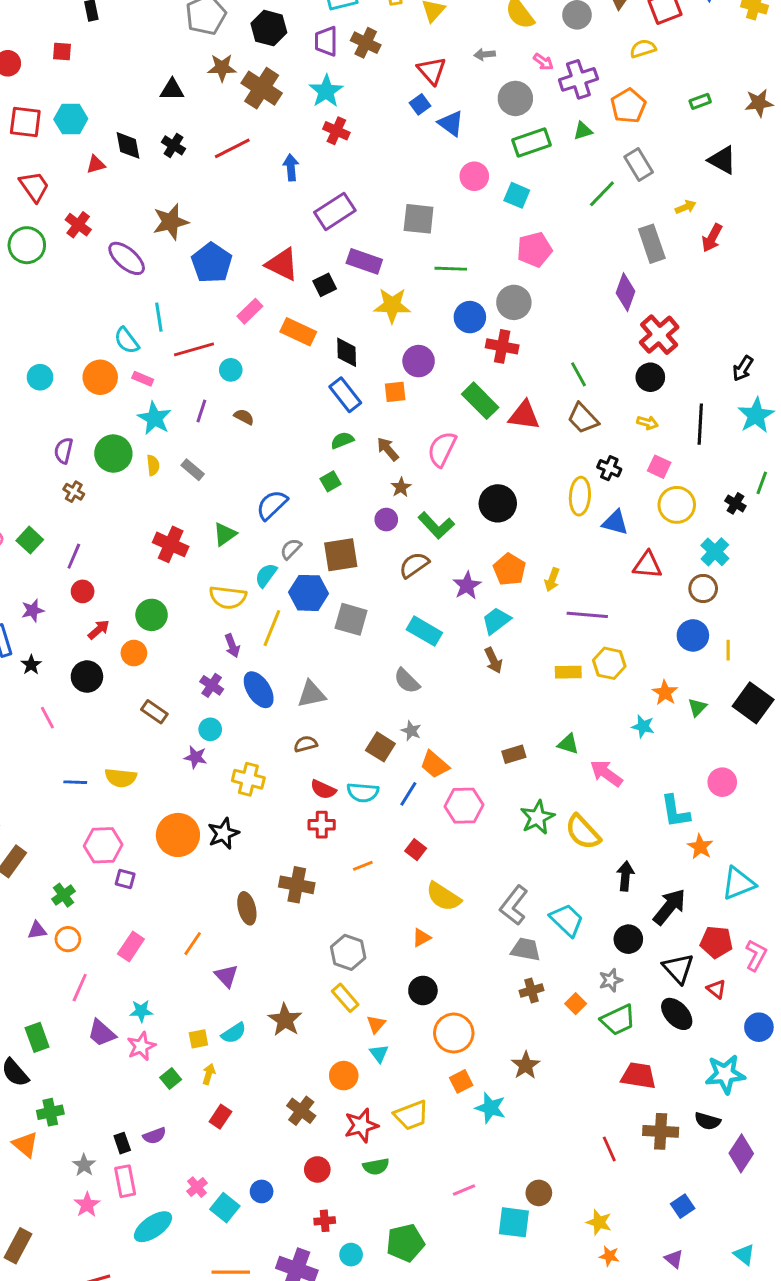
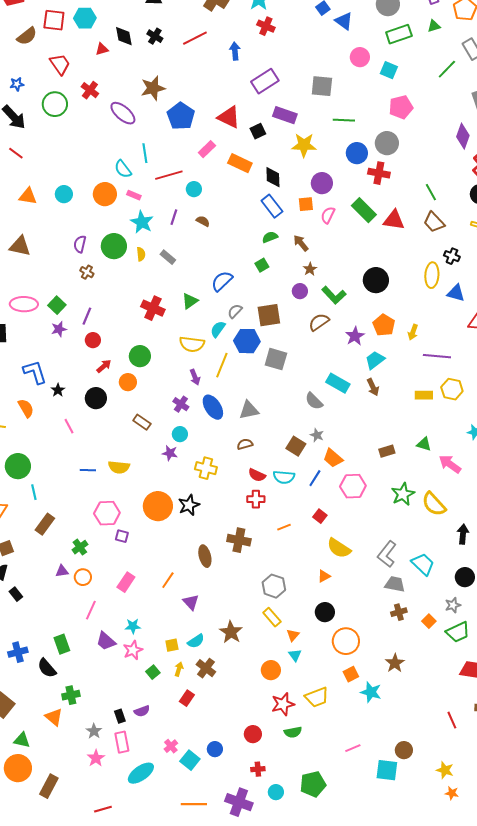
pink semicircle: (442, 449) -> (328, 215), moved, size x0.7
purple star: (33, 610) -> (59, 329), moved
cyan rectangle: (424, 631) -> (338, 383), moved
brown cross: (301, 1111) -> (206, 668), moved

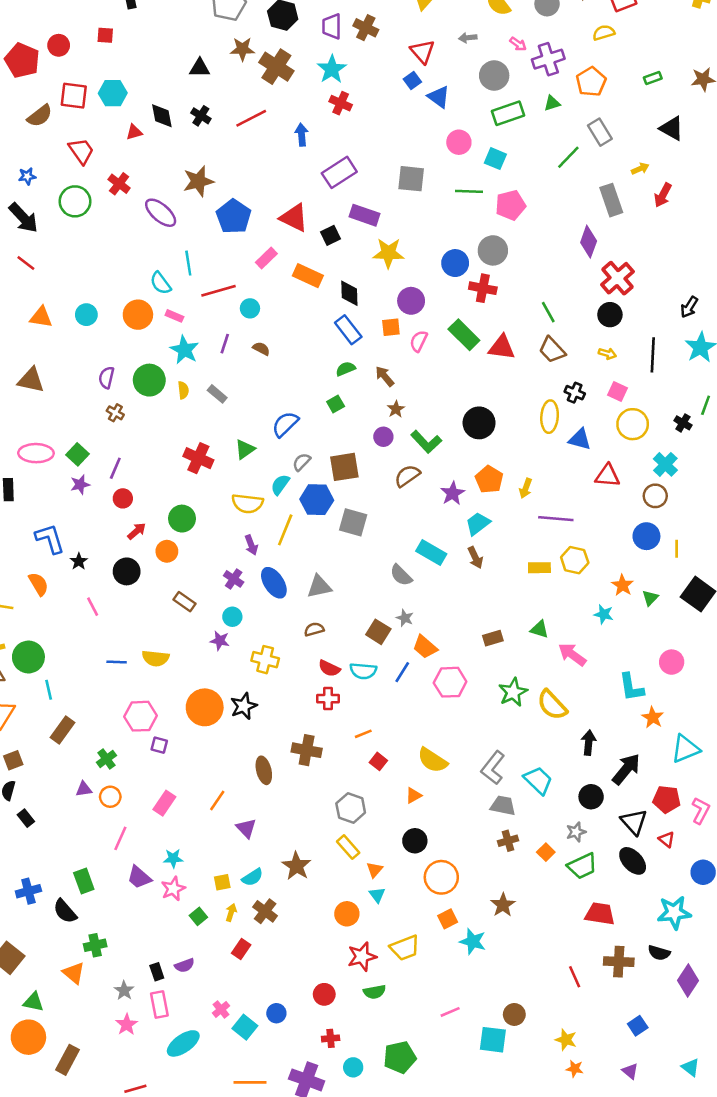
green line: (344, 120) -> (469, 191), moved
red square: (320, 516) -> (378, 761), moved

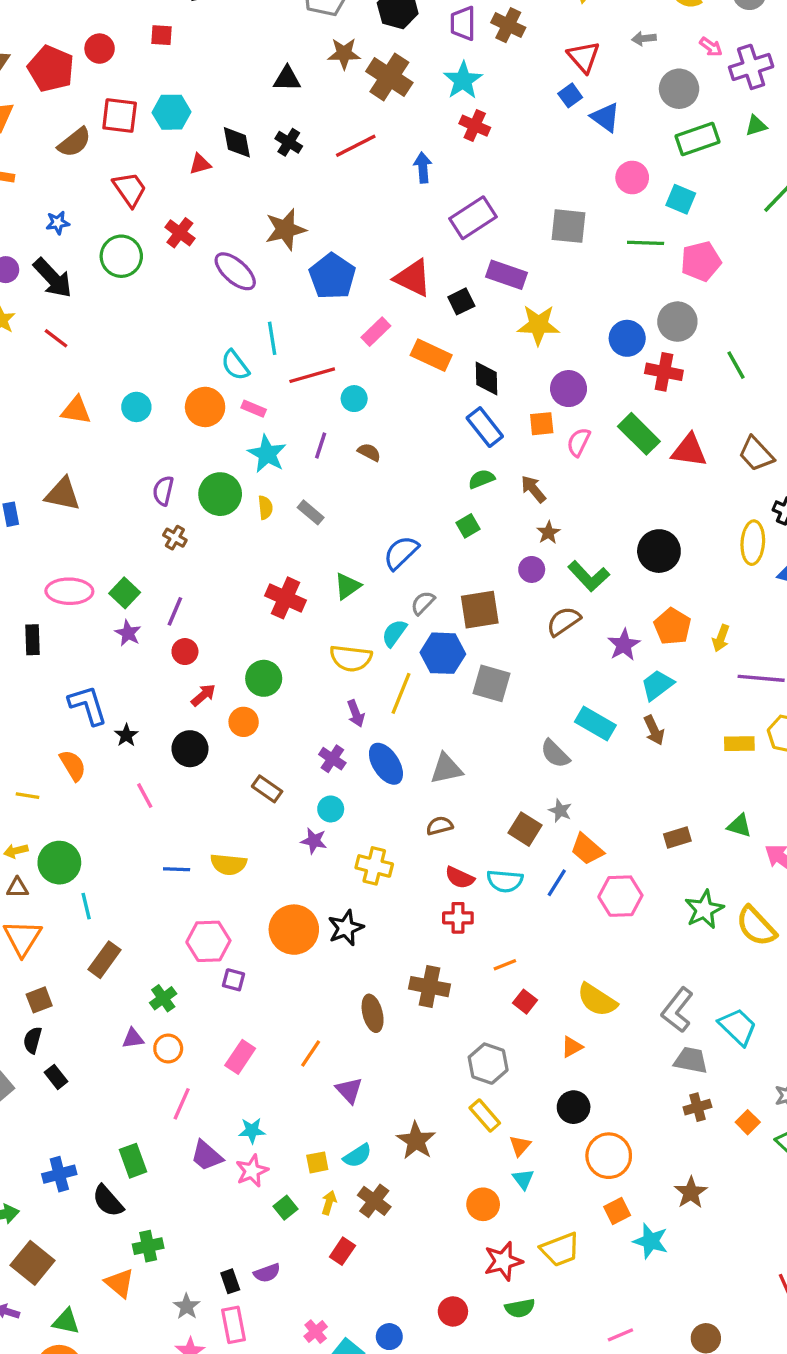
green line: (548, 312) -> (736, 365), moved
purple star: (80, 485) -> (128, 633), turned -30

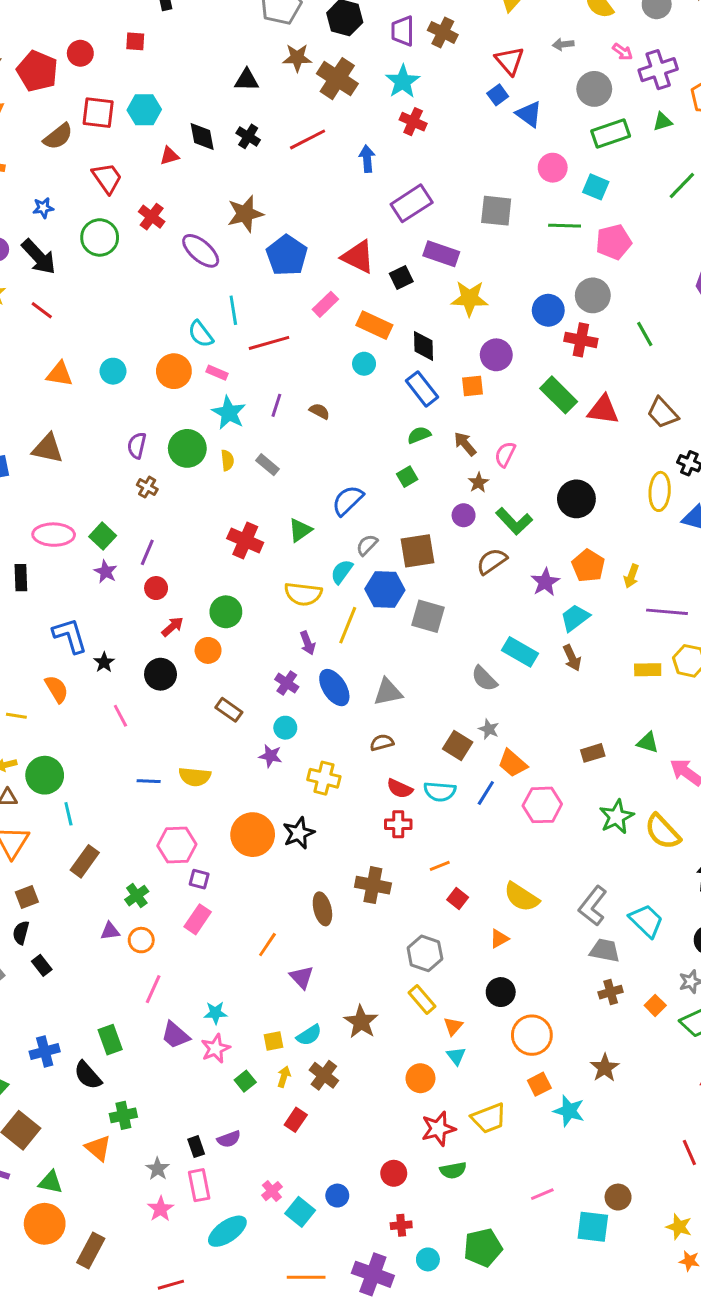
cyan circle: (354, 399) -> (364, 364), moved
pink semicircle: (579, 442) -> (505, 454), moved
pink rectangle: (240, 1057) -> (198, 919), moved

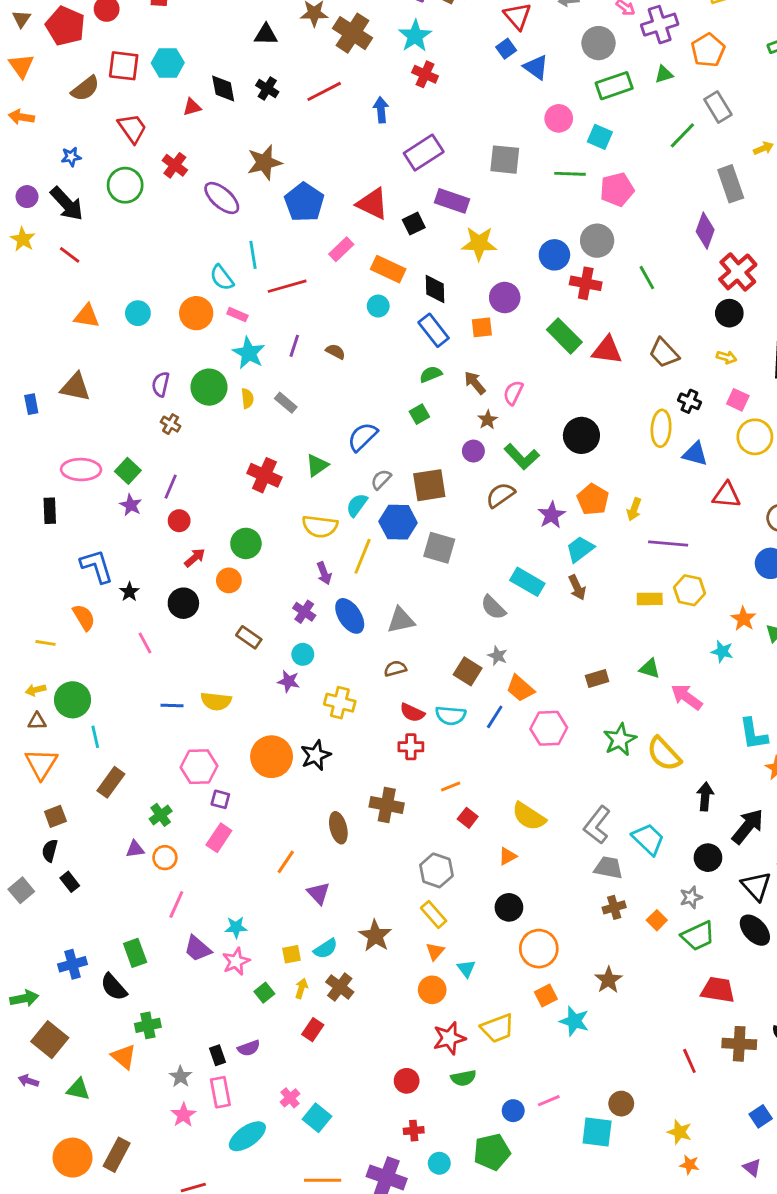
orange triangle: (453, 1026) -> (435, 951), moved
blue circle: (337, 1196) -> (513, 1111), moved
orange circle: (45, 1224) -> (73, 1158), moved

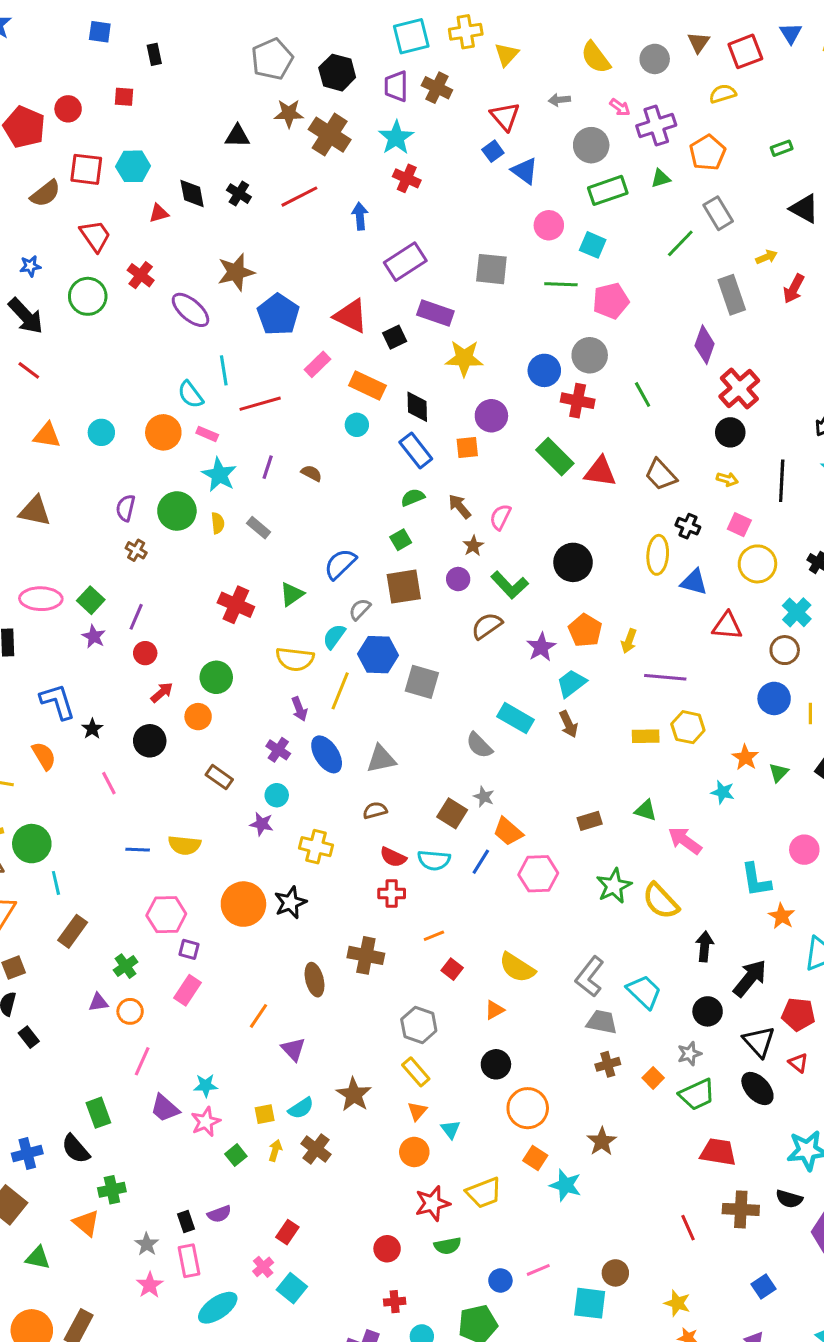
brown square: (429, 485) -> (404, 587), moved
blue cross: (73, 964) -> (27, 1154), moved
orange square: (546, 996) -> (535, 1158), turned -30
red rectangle: (313, 1030) -> (287, 1232), moved

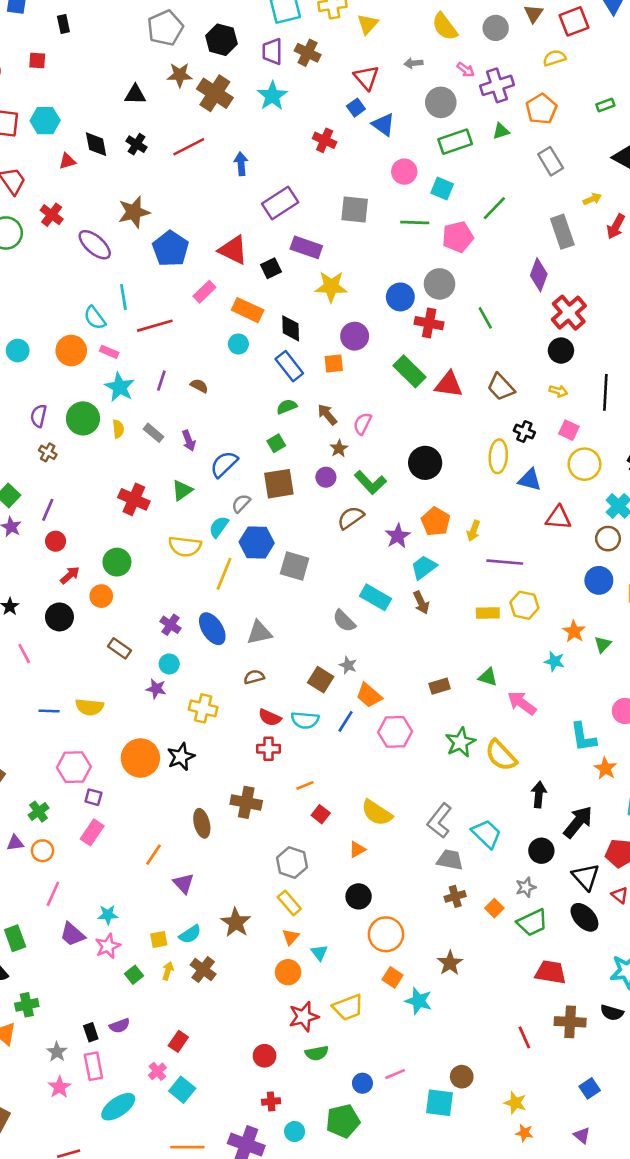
red cross: (407, 178) -> (325, 140), moved
green line: (680, 243) -> (494, 208), moved
purple arrow: (299, 709) -> (189, 441), moved

